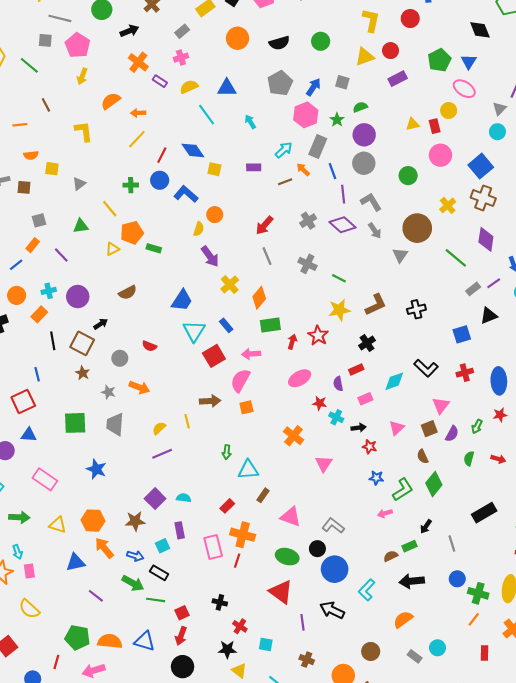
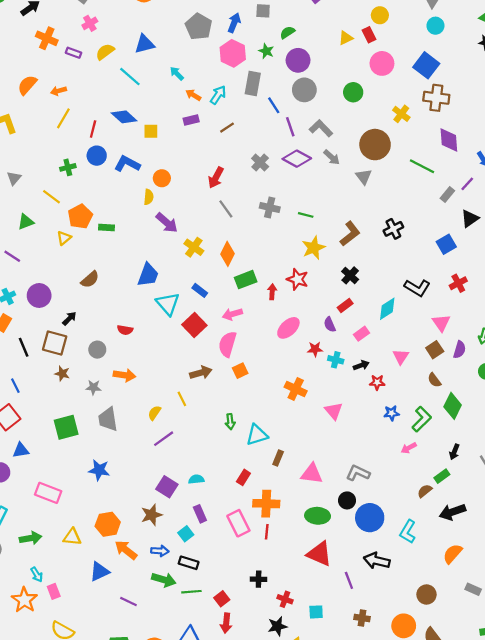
orange arrow: (303, 170) -> (193, 95), moved

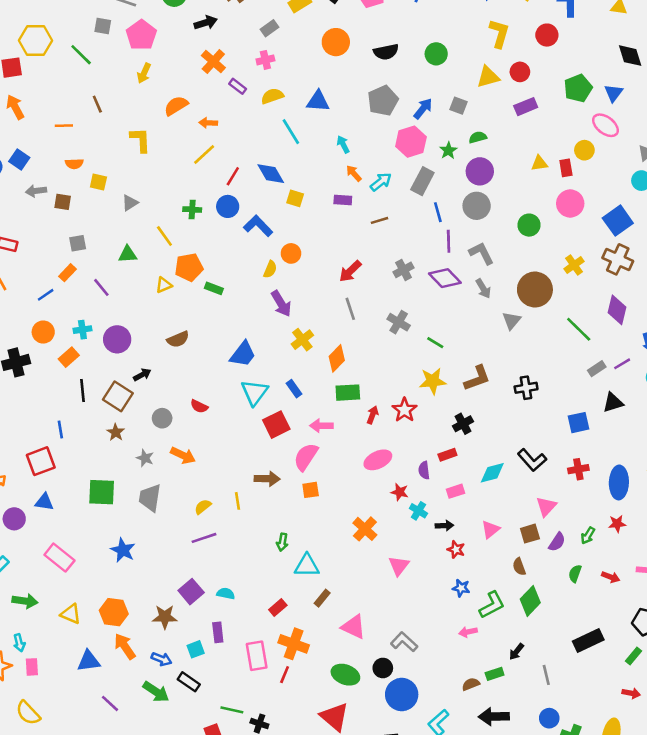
green line: (191, 592) -> (232, 710), moved

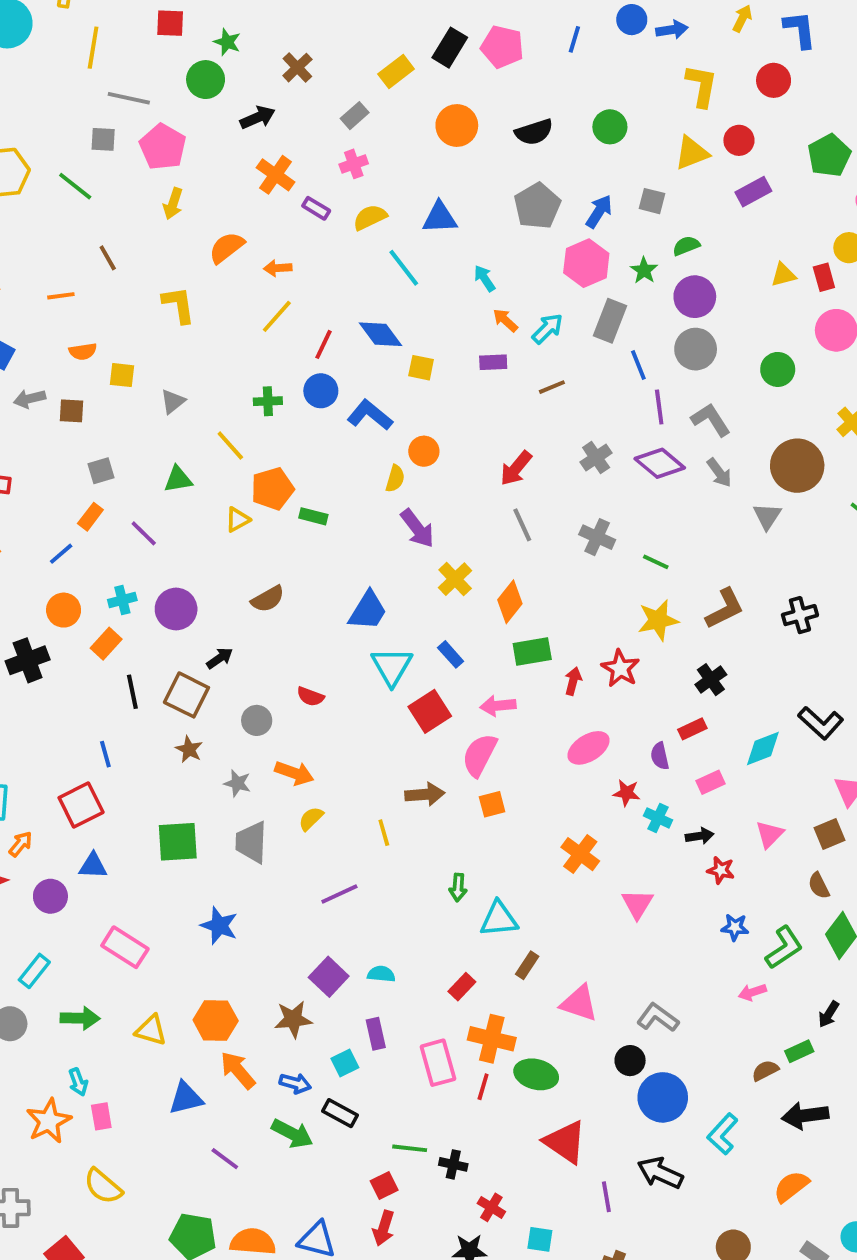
yellow semicircle: (203, 507) -> (311, 819), moved
green ellipse: (345, 675) -> (536, 1074), moved

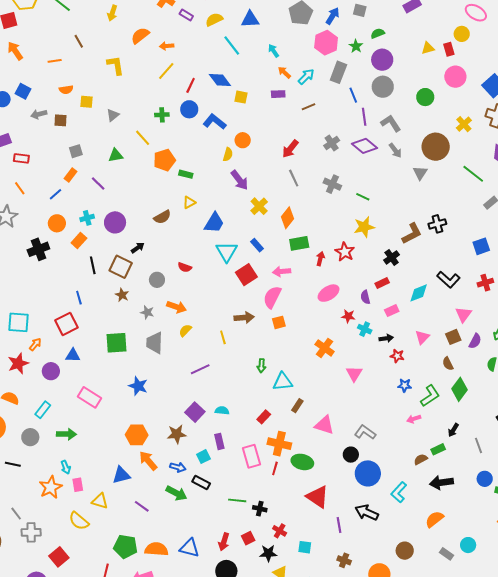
yellow triangle: (238, 520) -> (189, 202), moved
brown L-shape: (725, 609) -> (412, 234), moved
yellow triangle: (151, 1030) -> (100, 501), moved
red square: (384, 1186) -> (248, 538), moved

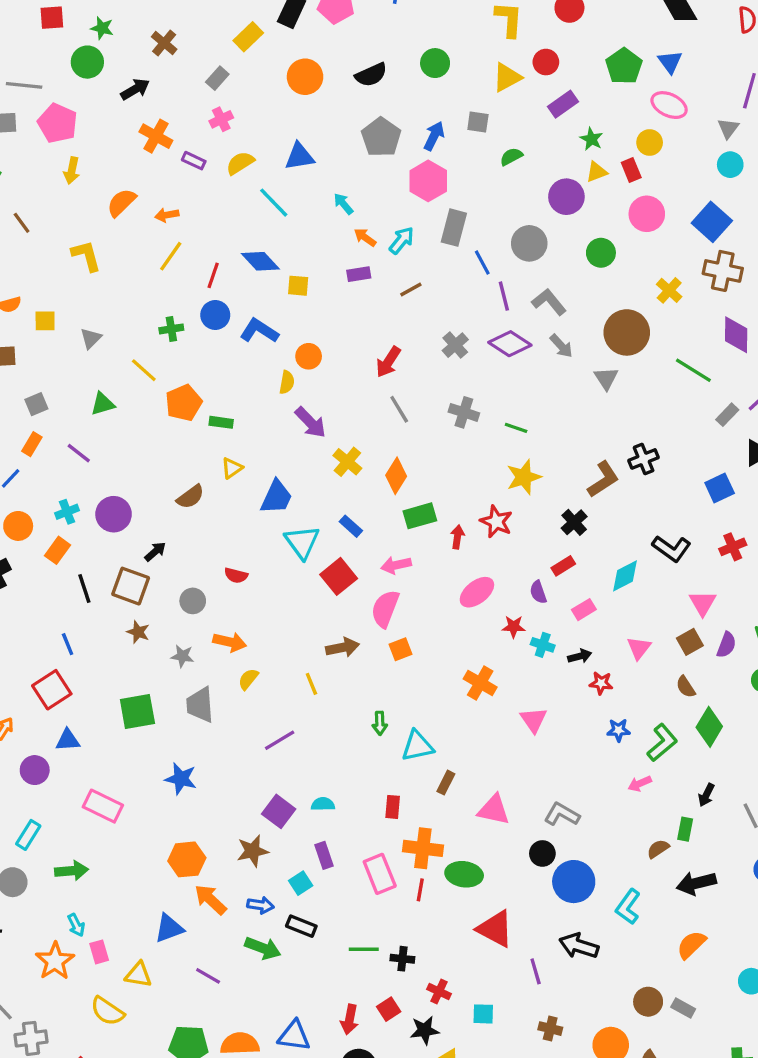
green star: (356, 46) -> (591, 139), moved
purple circle: (382, 60) -> (566, 197), moved
red rectangle: (264, 417) -> (393, 807), turned -32
green rectangle: (438, 449) -> (685, 829), turned -48
gray rectangle: (447, 554) -> (683, 1008), moved

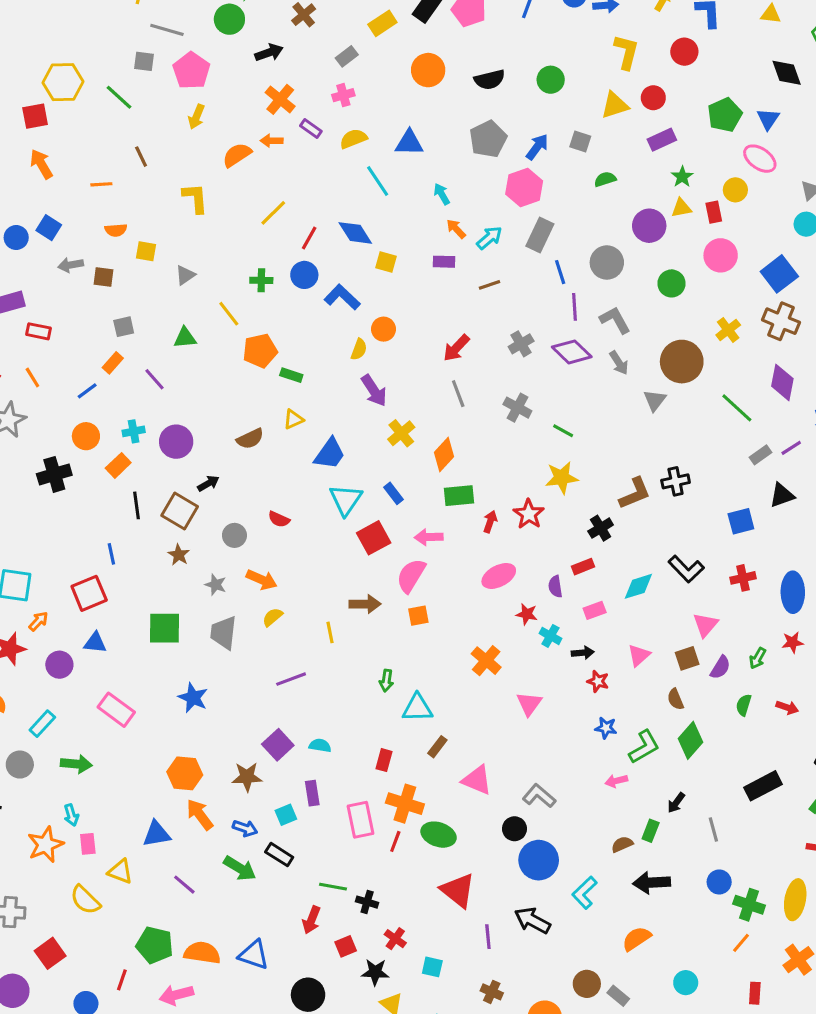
orange arrow: (167, 215) -> (272, 141), moved
red arrow: (349, 1020) -> (311, 920), moved

